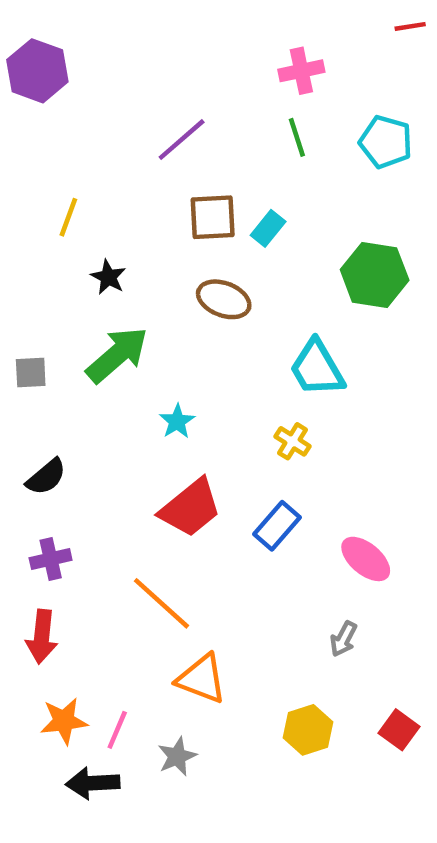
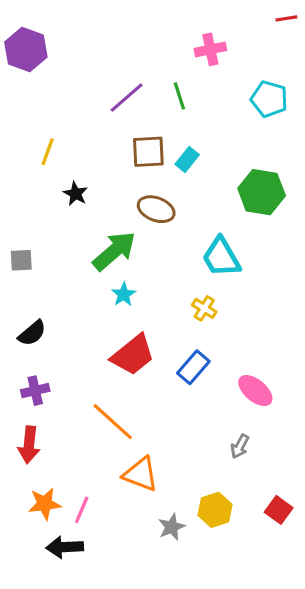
green line: (297, 137) -> (179, 96), moved
green arrow: (117, 355) -> (114, 251), moved
gray star: (177, 756) -> (172, 527), moved

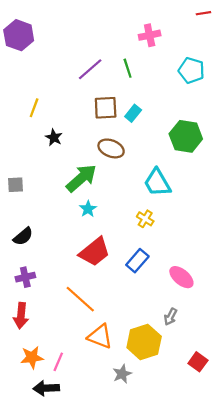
yellow hexagon: (215, 510) -> (144, 342), moved, size x1.4

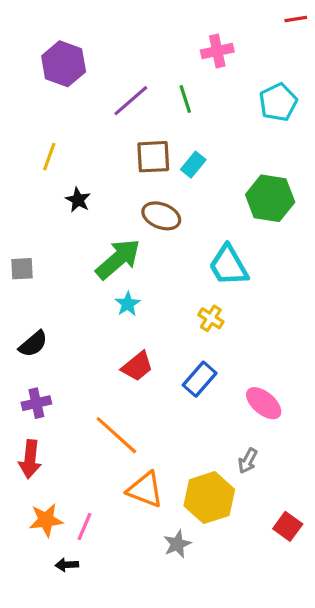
purple hexagon: (19, 35) -> (64, 64), moved
cyan pentagon: (191, 70) -> (278, 102), turned 30
red trapezoid: (95, 252) -> (137, 366), size x0.7
black arrow: (46, 388) -> (67, 565), size x0.6

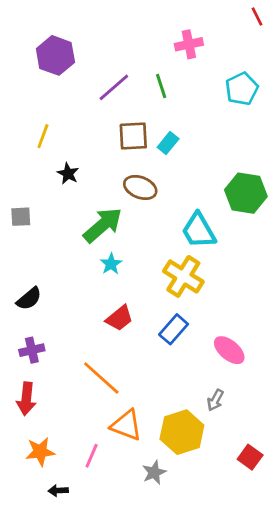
red line: (296, 19) -> (257, 16), turned 72
green hexagon: (270, 198) -> (246, 193), moved
gray square: (22, 269) -> (21, 217), moved
yellow cross: (211, 318) -> (183, 276), size x1.8
pink line: (84, 526) -> (92, 456), moved

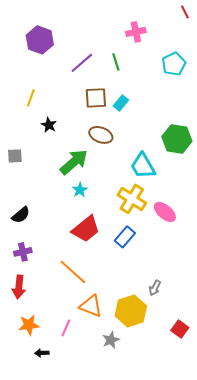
red trapezoid: (119, 318) -> (86, 229), size x1.4
pink ellipse: (229, 350) -> (165, 212), moved

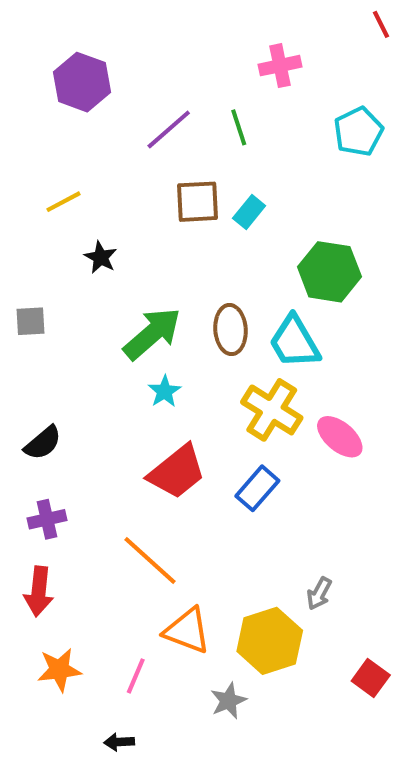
yellow line: (31, 98) -> (63, 202), turned 42
brown ellipse: (101, 135) -> (231, 330), moved, turned 65
green hexagon: (177, 139) -> (329, 272), moved
black arrow: (42, 353) -> (119, 742), moved

